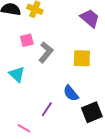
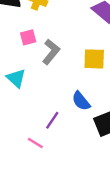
pink line: (24, 128) -> (35, 143), moved

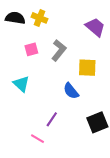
gray L-shape: (51, 52) -> (59, 50), moved
blue semicircle: (81, 101) -> (71, 91), moved

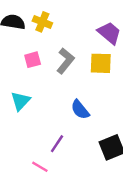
yellow square: (87, 68) -> (101, 63), moved
cyan triangle: (21, 84) -> (20, 101), turned 30

